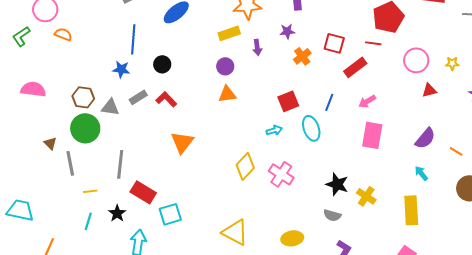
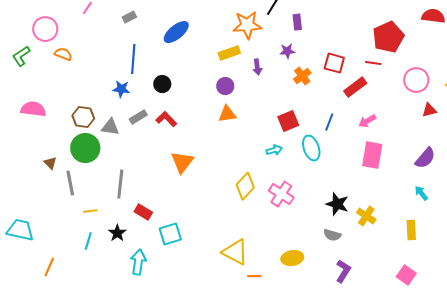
red rectangle: (143, 192) -> (143, 212), size x0.7
yellow rectangle: (411, 210) -> (411, 230), size x0.7

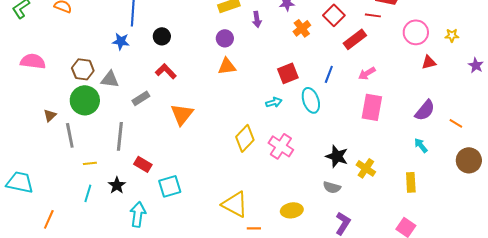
red square: (334, 63) -> (334, 15), turned 30
gray rectangle: (138, 117) -> (141, 98), moved
brown triangle: (50, 163) -> (50, 115), turned 32

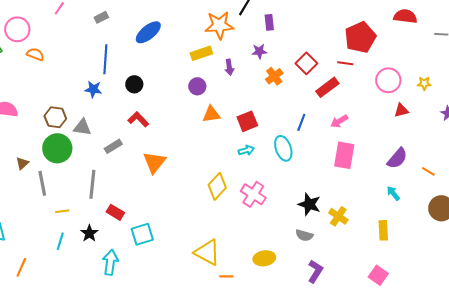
orange triangle: (227, 66) -> (211, 114), moved
red square: (288, 73) -> (247, 121), moved

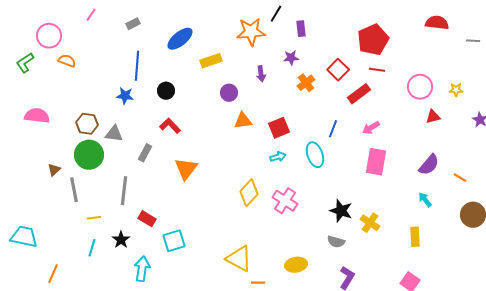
red pentagon: (360, 37) -> (373, 40), moved
yellow rectangle: (201, 53) -> (211, 61), moved
gray rectangle: (113, 146) -> (145, 153), turned -30

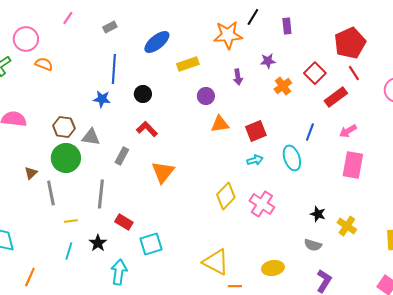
purple rectangle: (301, 29) -> (287, 26), moved
red line: (377, 70) -> (354, 73), turned 49
black star: (341, 211) -> (318, 214), size x0.7

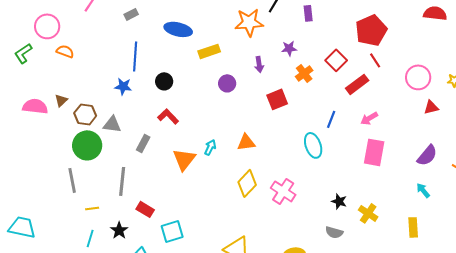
blue ellipse: (157, 42) -> (178, 29), turned 52
orange triangle: (220, 124) -> (246, 142), moved
red square: (256, 131) -> (277, 99), moved
cyan arrow: (255, 160) -> (210, 147), moved, turned -49
brown triangle: (31, 173) -> (61, 100), moved

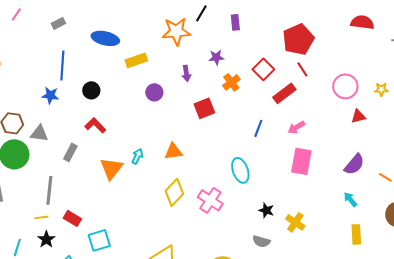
cyan ellipse: (313, 145) -> (240, 170), moved
yellow line: (92, 208) -> (41, 217), moved
yellow rectangle: (413, 227) -> (356, 234), moved

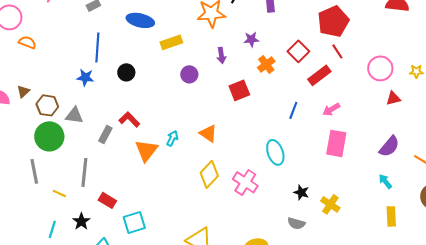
red L-shape: (95, 125) -> (129, 119), moved
orange triangle: (173, 151) -> (208, 133), turned 42
yellow line: (41, 217) -> (59, 193), moved, turned 32

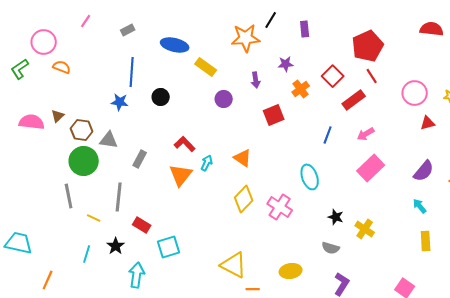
yellow rectangle: (171, 42) -> (206, 67), turned 55
red L-shape: (129, 119) -> (185, 144), moved
pink rectangle: (336, 143) -> (371, 168), turned 36

